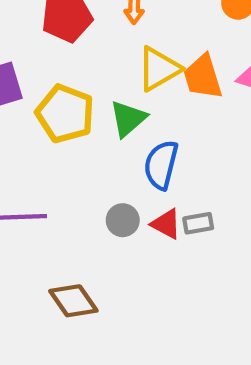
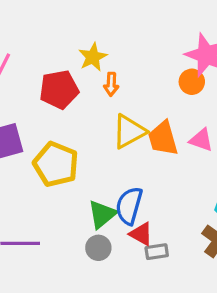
green triangle: (128, 119) -> (102, 214), moved
red triangle: (166, 224) -> (141, 234), moved

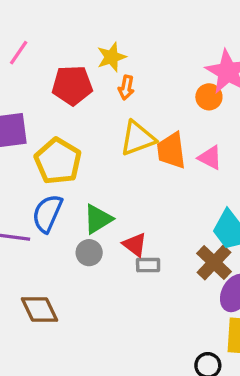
blue semicircle: (129, 206) -> (47, 213), moved

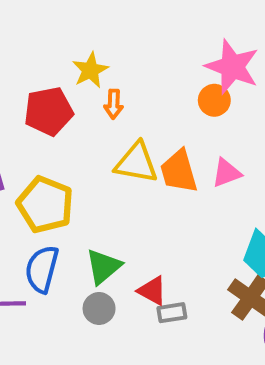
yellow triangle: (138, 138) -> (136, 163), turned 39
pink triangle: (210, 158) -> (227, 173), turned -40

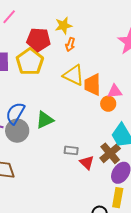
orange circle: (214, 100) -> (108, 104), moved
yellow pentagon: (45, 205) -> (30, 62), moved
red triangle: (152, 291) -> (87, 162), moved
gray circle: (99, 308) -> (17, 131), moved, size x1.5

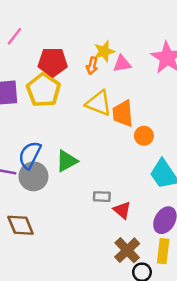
yellow star: (64, 26) -> (104, 51), moved
pink triangle: (115, 91) -> (122, 64), moved
brown cross: (110, 153) -> (127, 250), moved

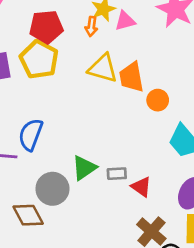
green triangle: (67, 161) -> (84, 168), moved
gray circle: (33, 176) -> (52, 189), moved

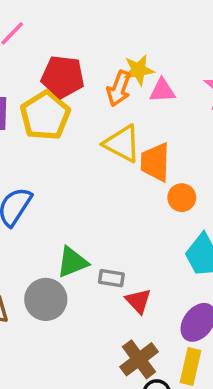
orange arrow: (91, 26) -> (119, 88), size x1.4
gray circle: (52, 189) -> (46, 299), moved

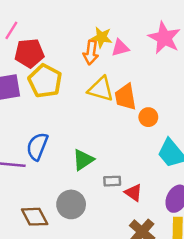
yellow star: (139, 70) -> (102, 37), turned 30
red pentagon: (63, 77) -> (29, 53), moved
green triangle: (72, 262) -> (83, 160), moved

